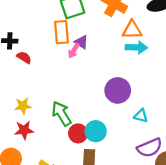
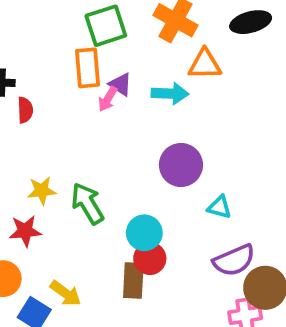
cyan arrow: (136, 47) -> (170, 94), moved
red semicircle: (24, 57) -> (25, 110), turned 56
yellow star: (23, 106) -> (42, 191), moved
red circle: (78, 133) -> (150, 258), moved

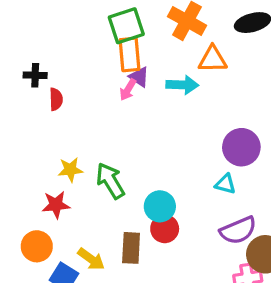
orange rectangle: (87, 68) -> (129, 54), moved
purple circle: (181, 165) -> (241, 147), moved
brown rectangle: (133, 280) -> (131, 248), moved

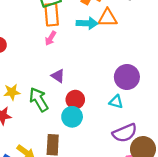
purple triangle: (139, 77) -> (58, 76), moved
cyan arrow: (182, 85) -> (87, 23), moved
red circle: (165, 229) -> (75, 100), moved

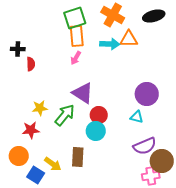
purple triangle: (58, 76) -> (83, 93), size x1.6
green arrow: (39, 100) -> (65, 115), turned 70

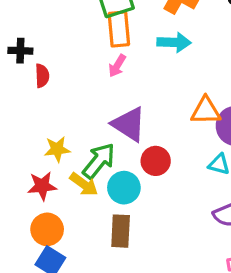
orange triangle: (129, 39) -> (206, 111), moved
cyan circle: (96, 131) -> (124, 188), moved
orange circle: (19, 156) -> (47, 229), moved
yellow arrow: (53, 164) -> (84, 184), moved

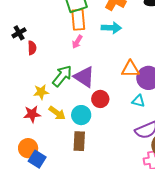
black cross: (20, 51) -> (19, 33), turned -32
green arrow: (99, 161) -> (62, 76), moved
orange circle: (47, 229) -> (28, 148), moved

